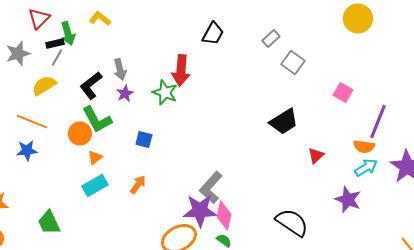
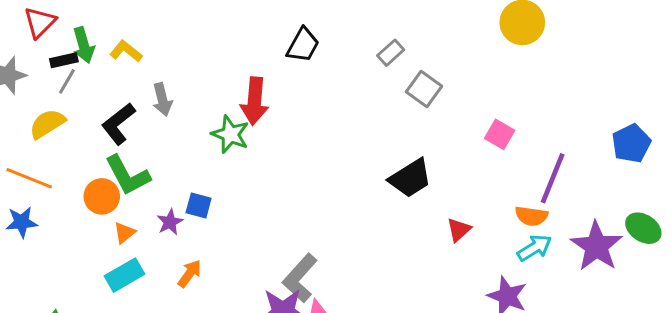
yellow L-shape: (100, 18) -> (126, 51), moved
purple star: (125, 94) -> (170, 222), moved

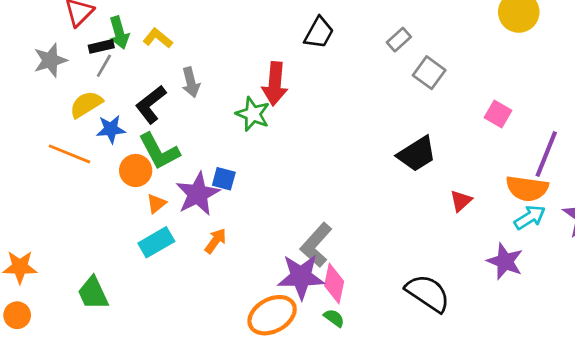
orange semicircle: (531, 216) -> (527, 188), size x1.4
blue star: (22, 222) -> (111, 129), moved
purple star: (170, 222) -> (198, 194), size x1.8

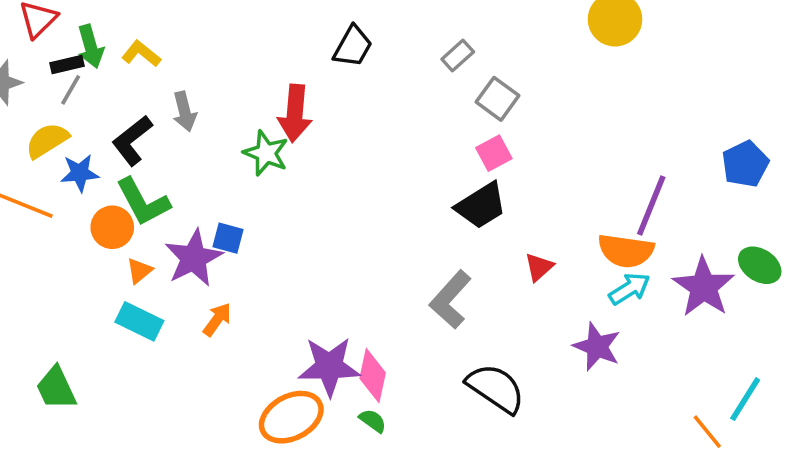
pink square: (498, 114) -> (494, 153), moved, turned 32
cyan rectangle: (156, 242) -> (139, 321), turned 56
gray L-shape: (316, 245) -> (450, 300), moved

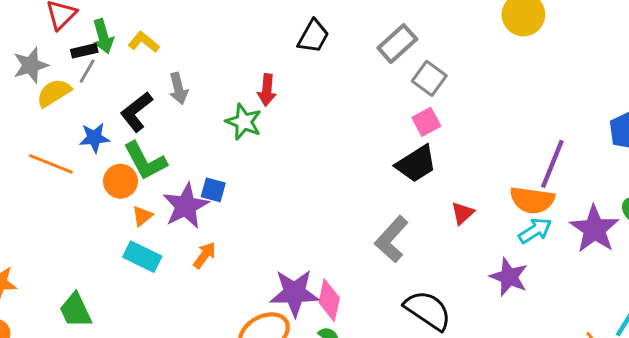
gray rectangle: (458, 55) -> (397, 44), size x1.5
red arrow: (295, 113) -> (267, 90), size x0.7
yellow semicircle: (47, 140) -> (54, 93), moved

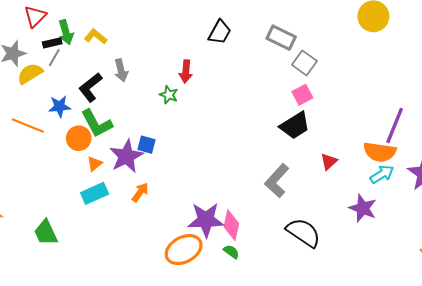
gray rectangle: (397, 44) -> (281, 38), turned 68
green star: (244, 122) -> (169, 95), size x0.7
cyan rectangle: (142, 257) -> (95, 193), turned -50

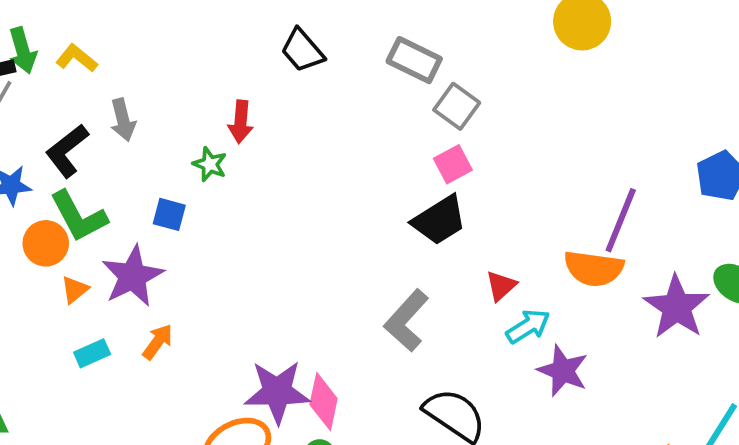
black trapezoid: (220, 32) -> (302, 50), turned 110
blue square: (147, 145) -> (169, 214), moved
cyan arrow: (382, 174) -> (528, 326), moved
cyan rectangle: (95, 193) -> (92, 353), moved, size x0.7

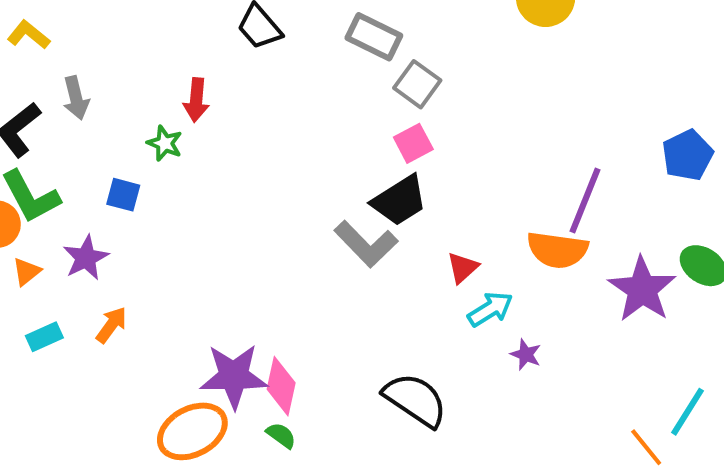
purple star: (133, 276) -> (86, 258), size x0.7
gray L-shape: (407, 321) -> (366, 244), moved, turned -86
purple star: (563, 371) -> (526, 354), size x0.6

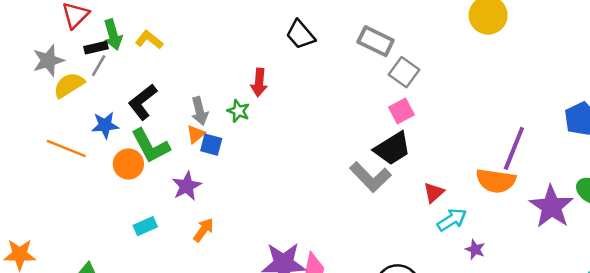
gray arrow: (76, 98) -> (200, 111), moved
orange triangle: (27, 272) -> (196, 134), moved
cyan rectangle: (44, 337) -> (145, 226), moved

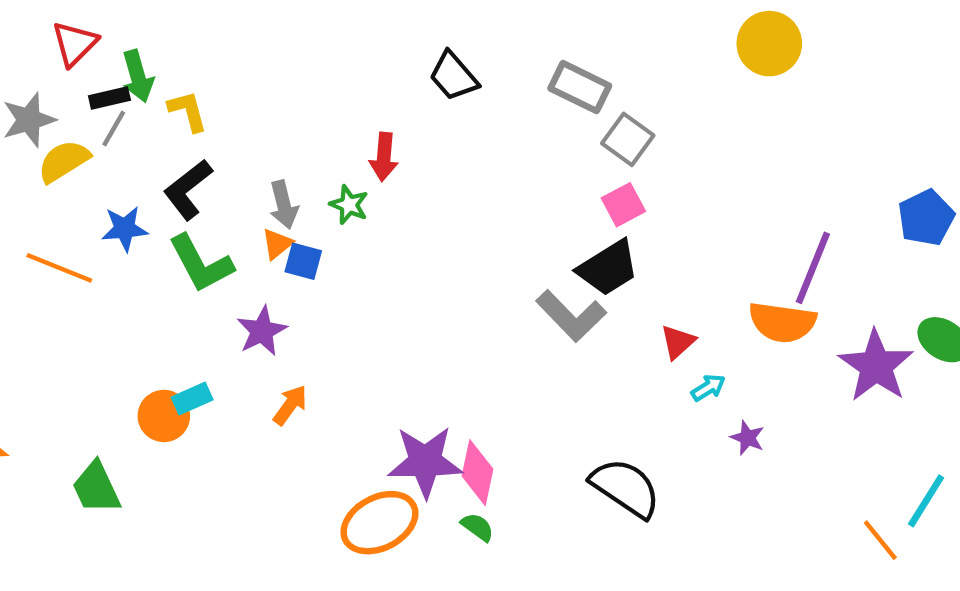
yellow L-shape: (149, 40) -> (188, 111), moved, turned 36
orange circle: (128, 164) -> (164, 416), moved
cyan arrow: (452, 220) -> (708, 388), size x0.7

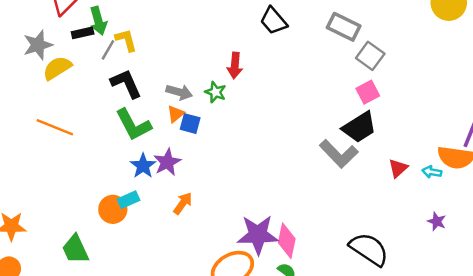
gray line: (114, 128) -> (108, 50), moved
black L-shape: (188, 189) -> (126, 84), turned 104
gray arrow: (284, 205) -> (179, 92), turned -60
blue star: (125, 229) -> (143, 166), moved, turned -30
cyan arrow: (708, 388) -> (432, 172), moved, turned -138

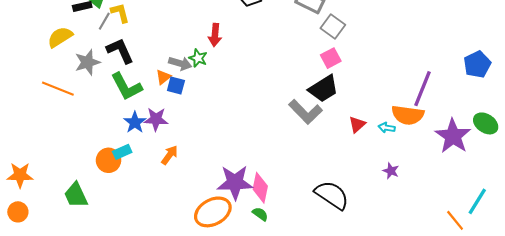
gray star: (38, 45) -> (87, 62), moved
gray arrow: (179, 92) -> (180, 63), moved
purple star: (167, 162) -> (156, 119), turned 30

